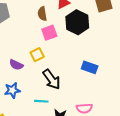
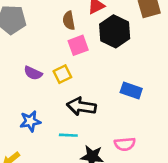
purple semicircle: (16, 65) -> (33, 73), moved
black arrow: (51, 79) -> (81, 106), turned 135

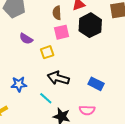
purple semicircle: (33, 73) -> (26, 39), moved
blue rectangle: (131, 90) -> (96, 84), moved
cyan line: (68, 135) -> (46, 98), turned 32

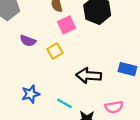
black arrow: (58, 78) -> (89, 76), moved
blue rectangle: (96, 84) -> (127, 69), moved

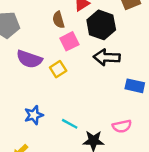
purple semicircle: (28, 41) -> (29, 59), size x1.5
black arrow: (89, 76) -> (107, 57), moved

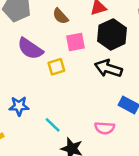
brown semicircle: (58, 20) -> (60, 16), moved, turned -42
pink semicircle: (122, 126) -> (105, 128), moved

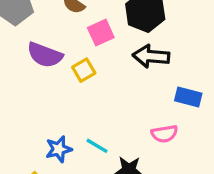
blue star: (19, 106) -> (59, 149), moved

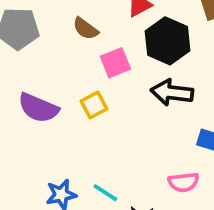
purple semicircle: (45, 55) -> (38, 108), moved

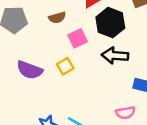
brown semicircle: (86, 29) -> (57, 18), turned -49

